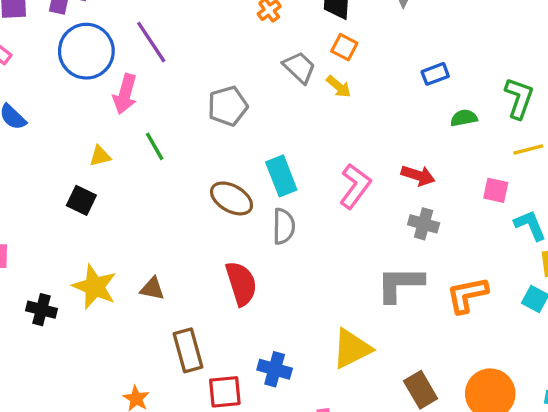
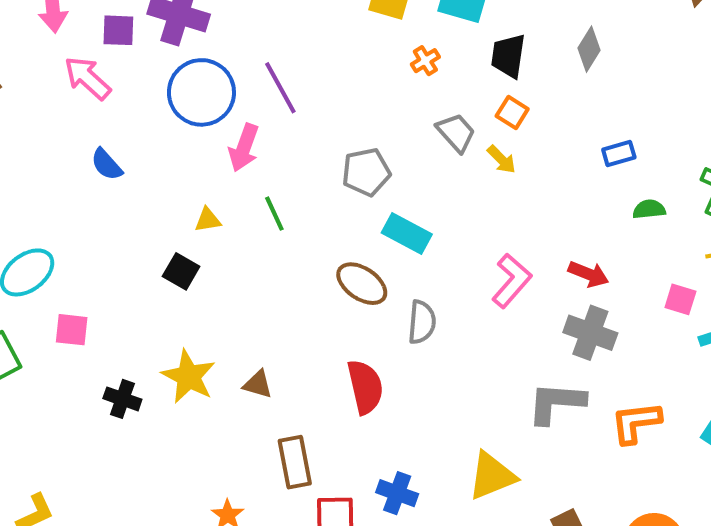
cyan rectangle: (281, 176) -> (407, 234), moved, turned -45
gray cross: (424, 224) -> (590, 333), size x1.4

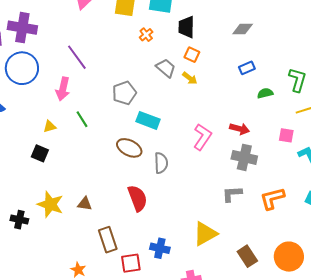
gray diamond: (589, 49) -> (243, 29), moved, turned 65
blue circle: (201, 92) -> (22, 68), moved
gray L-shape: (556, 403) -> (232, 194), size x0.7

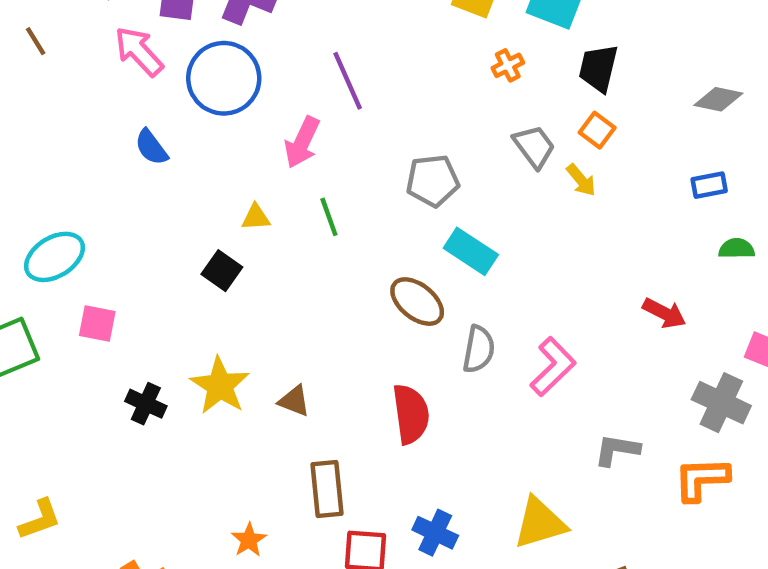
pink L-shape: (202, 137) -> (553, 367), moved
gray cross: (244, 157) -> (721, 403), moved

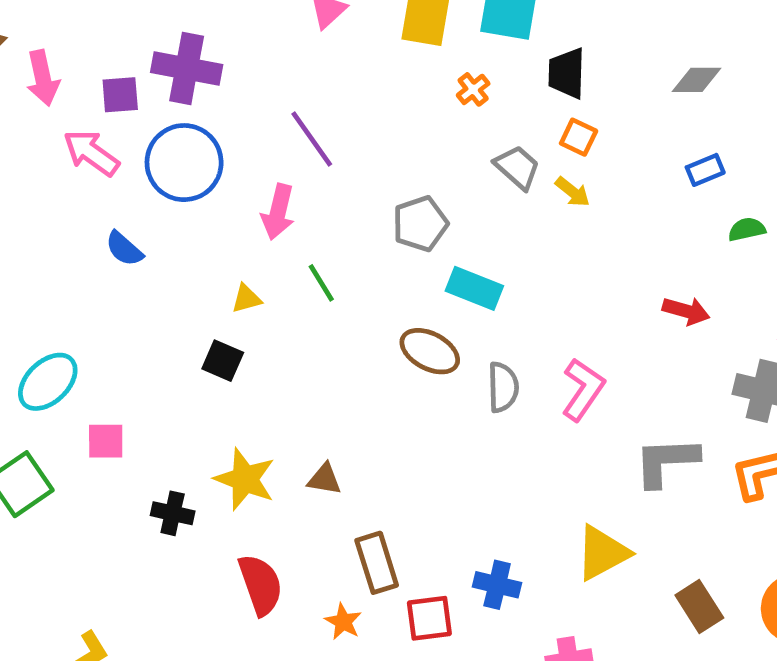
red semicircle: (411, 414) -> (260, 585), moved
gray L-shape: (617, 450) -> (666, 461), size x1.4
orange star: (249, 540) -> (343, 622), moved

